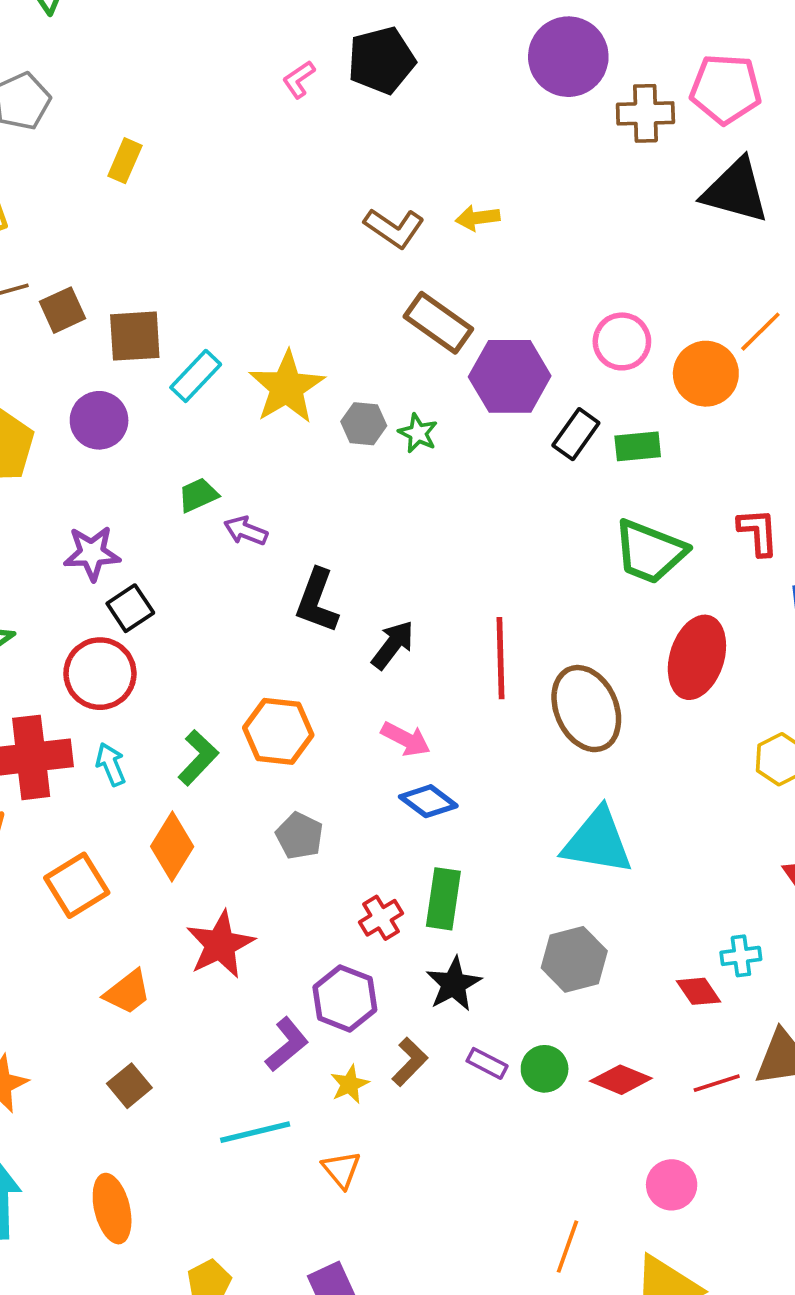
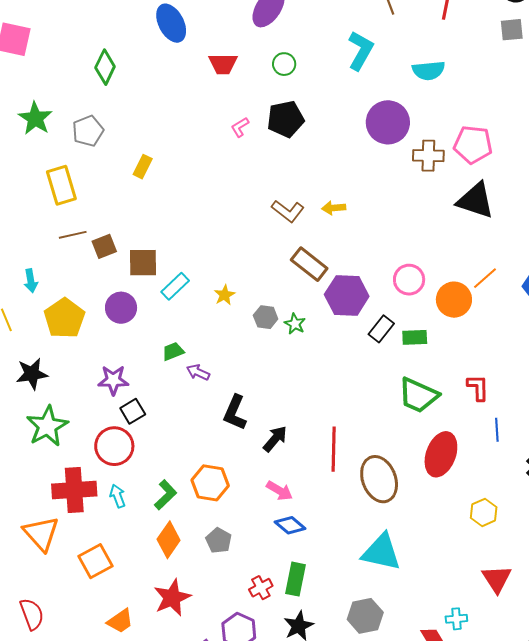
yellow star: (287, 387) -> (225, 295), size x0.5
orange diamond: (172, 846) -> (169, 540), moved

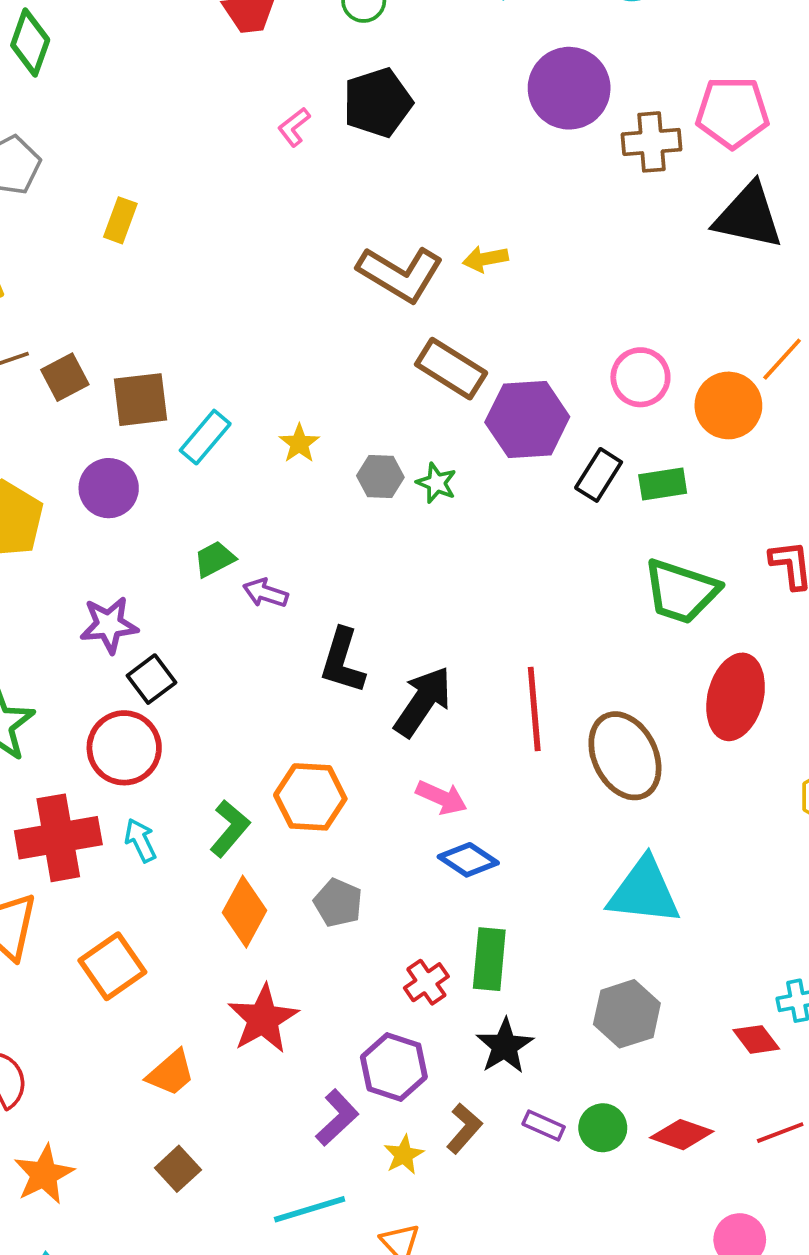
brown L-shape: (288, 211) -> (400, 274), size x1.4
black arrow: (275, 439) -> (423, 702), size x1.4

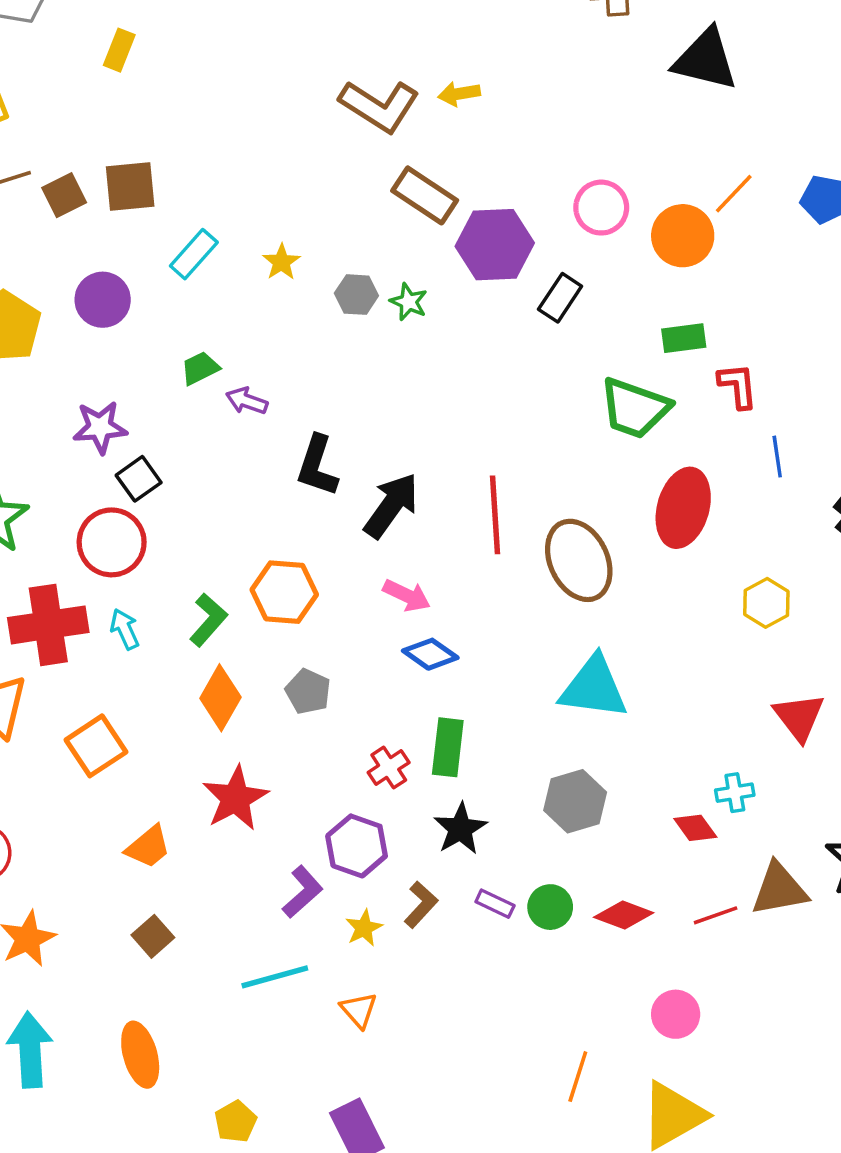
brown square: (141, 400) -> (130, 187), moved
green rectangle: (663, 484) -> (684, 338), moved

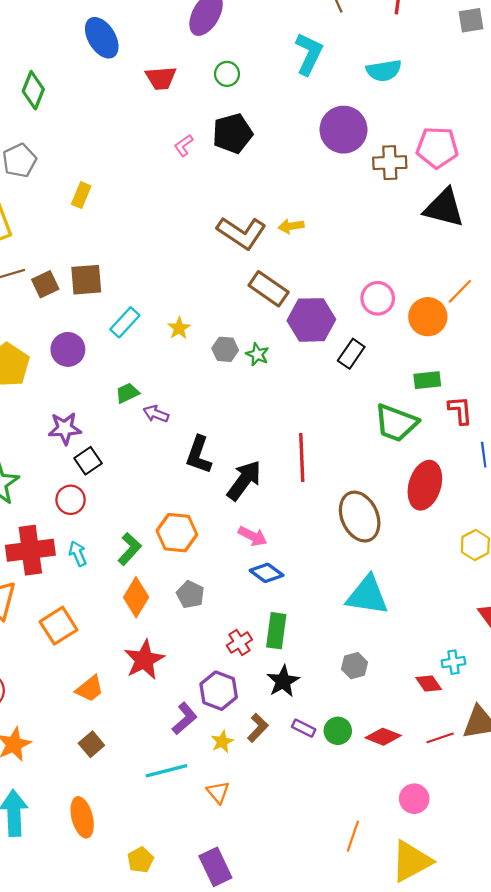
red line: (495, 515) -> (302, 458), moved
red circle: (112, 542) -> (71, 500), size x0.7
gray hexagon: (575, 801) -> (354, 666), size x0.7

